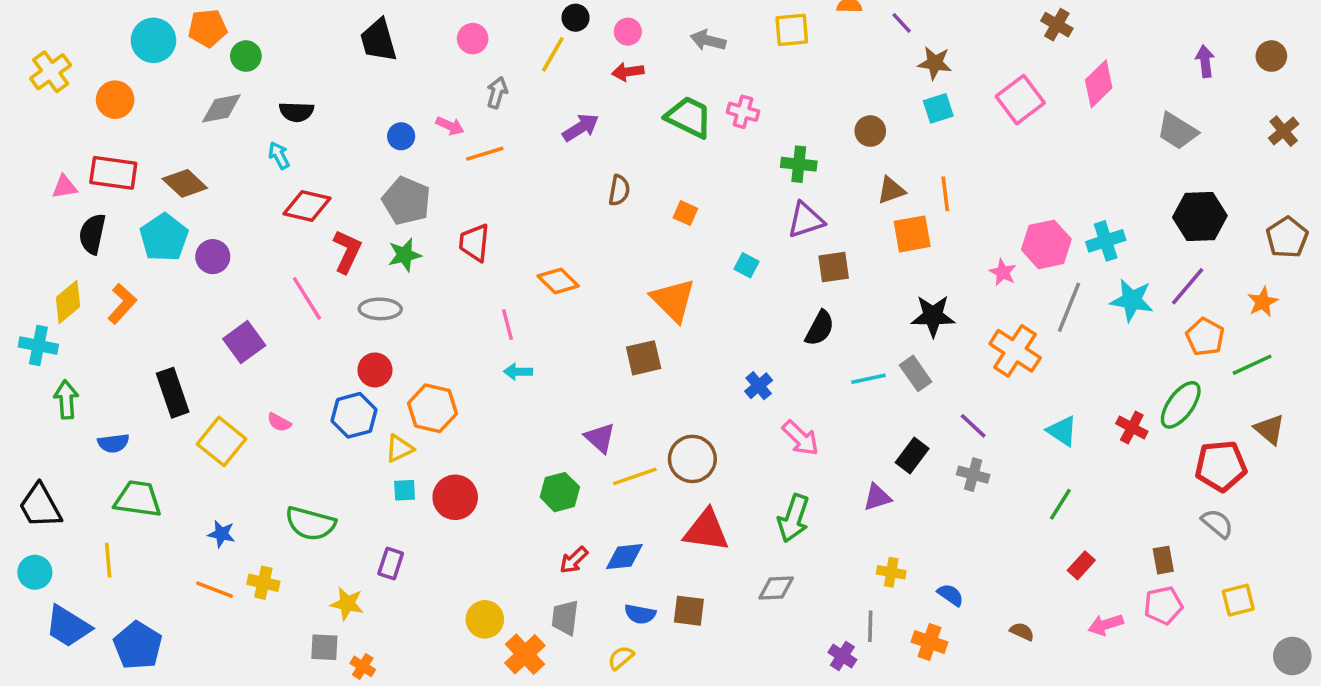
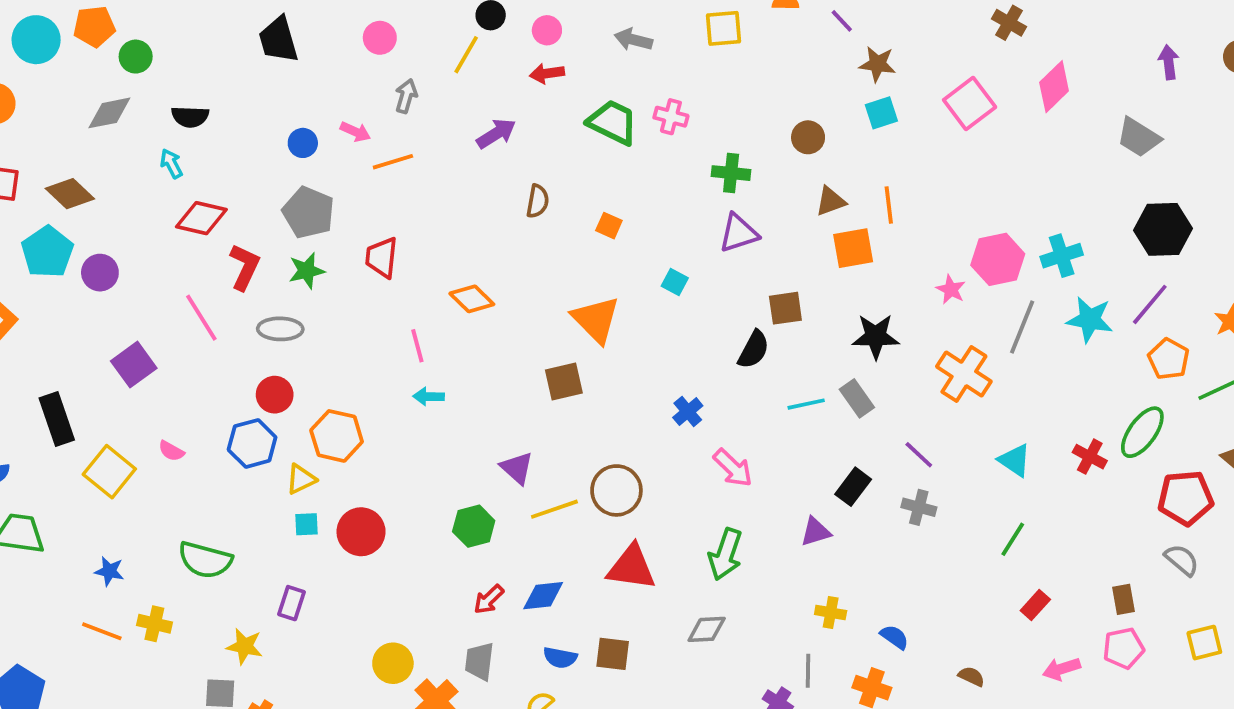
brown square: (834, 267) -> (785, 308), moved

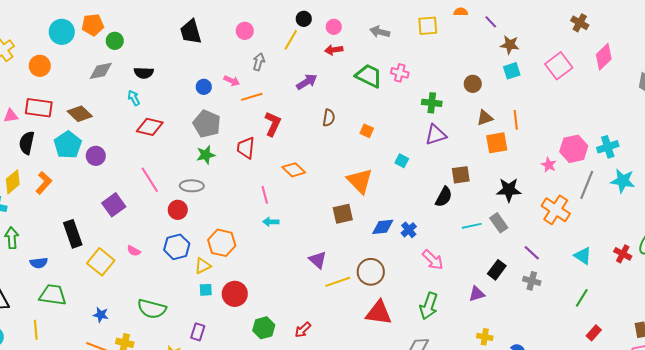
red L-shape: (245, 267) -> (273, 124), moved
red circle: (275, 395) -> (178, 210), moved
green hexagon: (474, 526) -> (264, 328), moved
blue diamond: (543, 596) -> (383, 227), moved

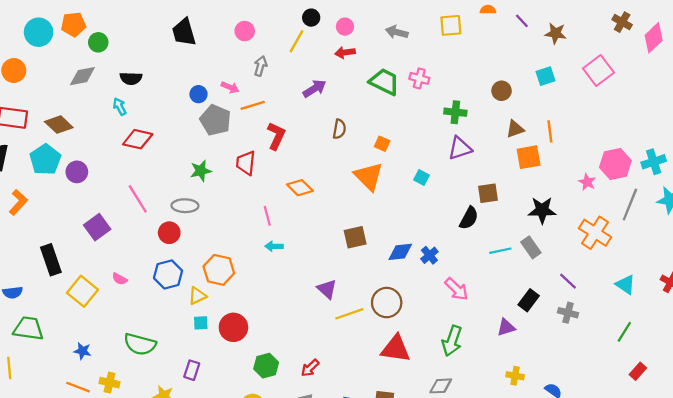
brown star: (510, 45) -> (556, 33), moved
pink diamond: (604, 57) -> (654, 38), moved
gray pentagon: (207, 124) -> (215, 120), moved
orange triangle: (360, 181) -> (369, 176), moved

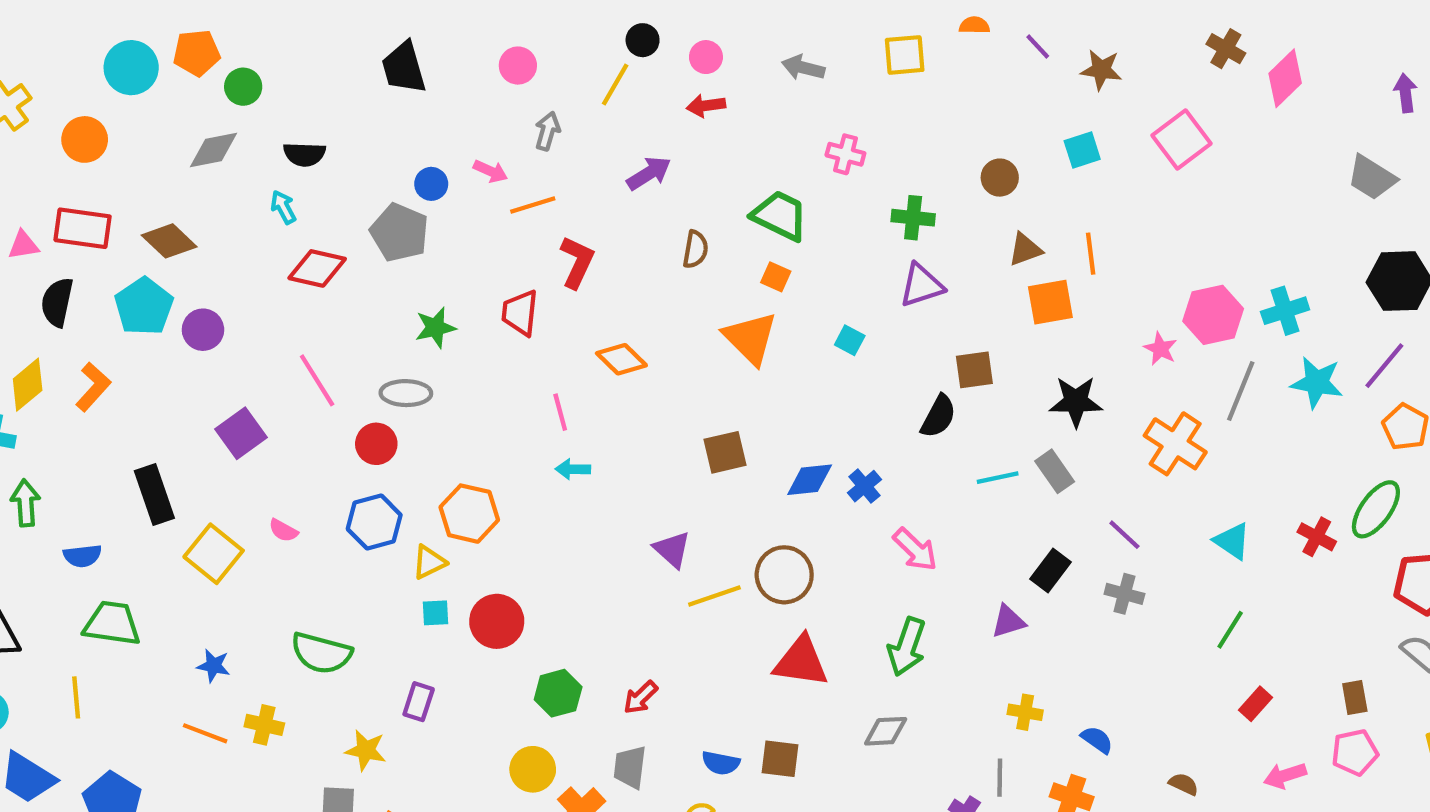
green trapezoid: (384, 82) -> (780, 216), moved
gray pentagon: (215, 120) -> (400, 232), moved

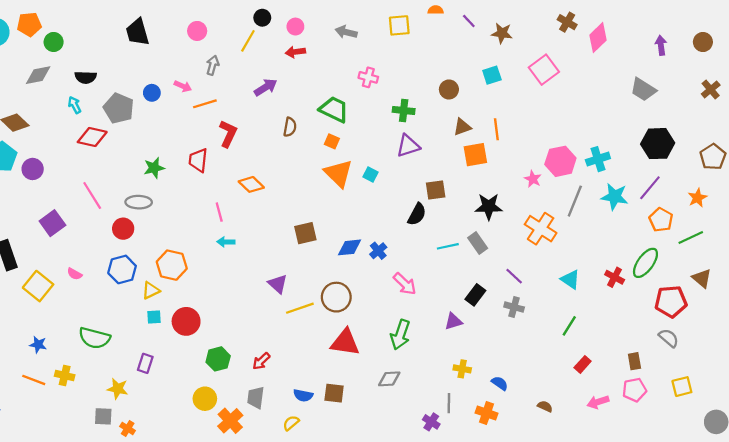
gray pentagon: (400, 232) -> (119, 108), moved
orange triangle: (750, 338) -> (338, 173), moved

